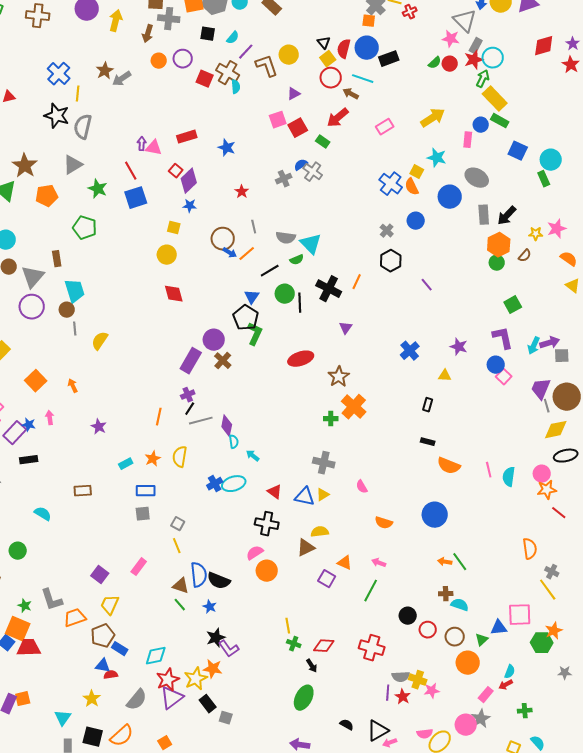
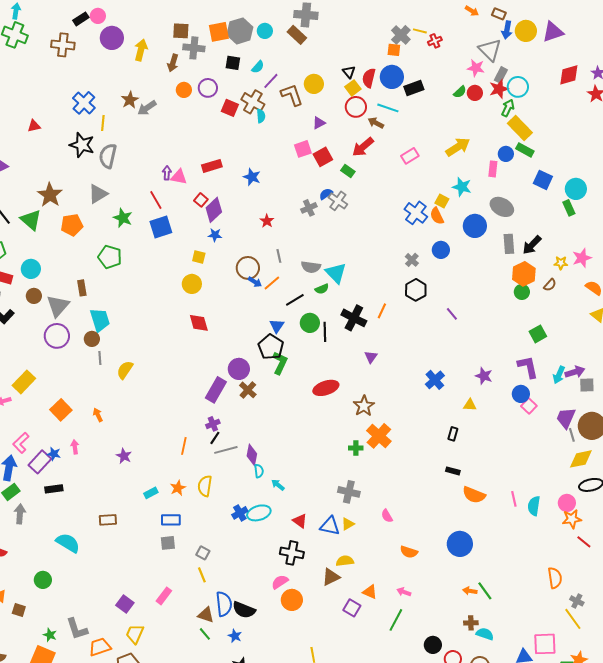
cyan semicircle: (43, 514) -> (68, 543), size x1.4

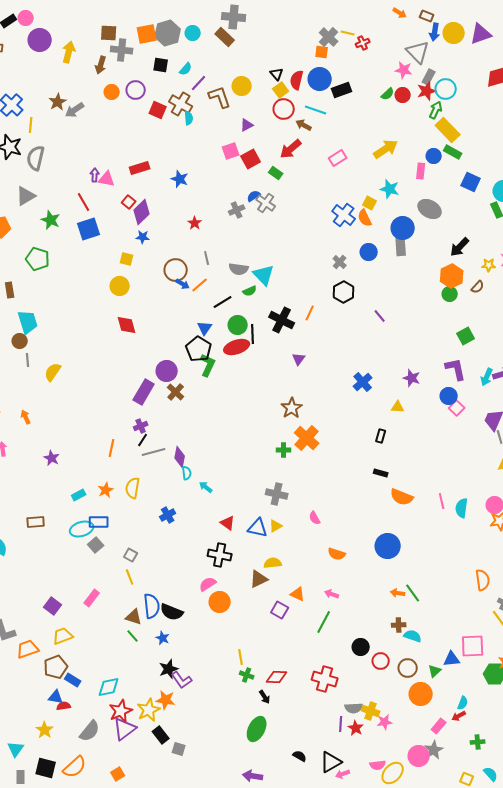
gray rectangle: (509, 244) -> (401, 246), moved
red ellipse: (326, 388) -> (237, 347), moved
cyan ellipse: (259, 513) -> (82, 529), moved
gray square: (168, 543) -> (96, 545), turned -35
yellow trapezoid: (135, 634) -> (63, 636), turned 45

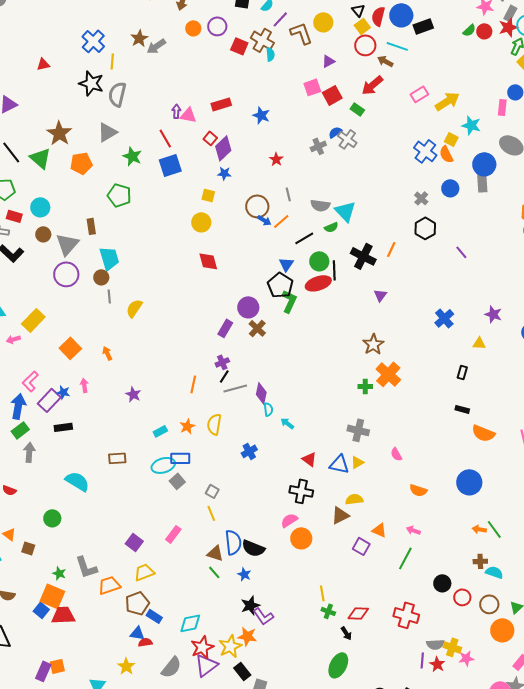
yellow arrow: (386, 149) -> (447, 101), moved
purple rectangle: (144, 392) -> (225, 328), size x0.7

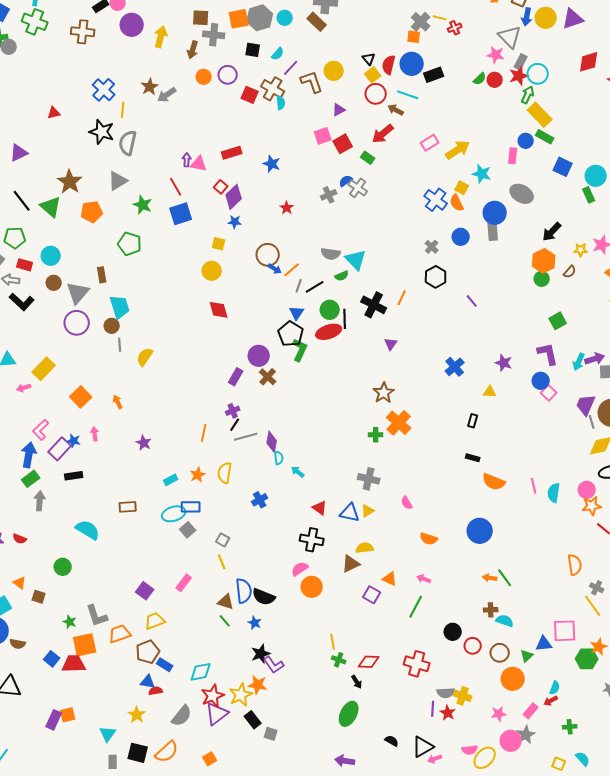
gray line: (288, 194) -> (299, 286), moved, turned 32
orange square: (52, 596) -> (85, 645), moved, turned -35
pink star: (466, 658) -> (499, 714), moved

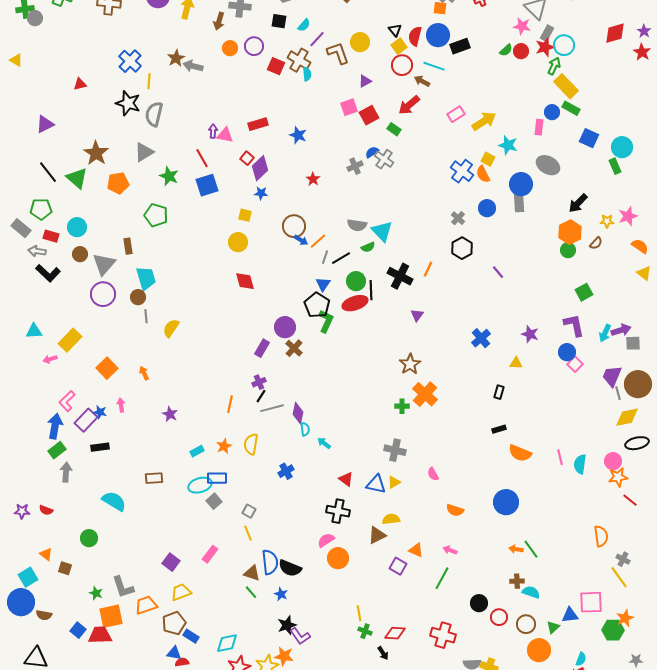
gray arrow: (167, 95) -> (193, 66), turned 48
black rectangle: (473, 458) -> (499, 429), turned -32

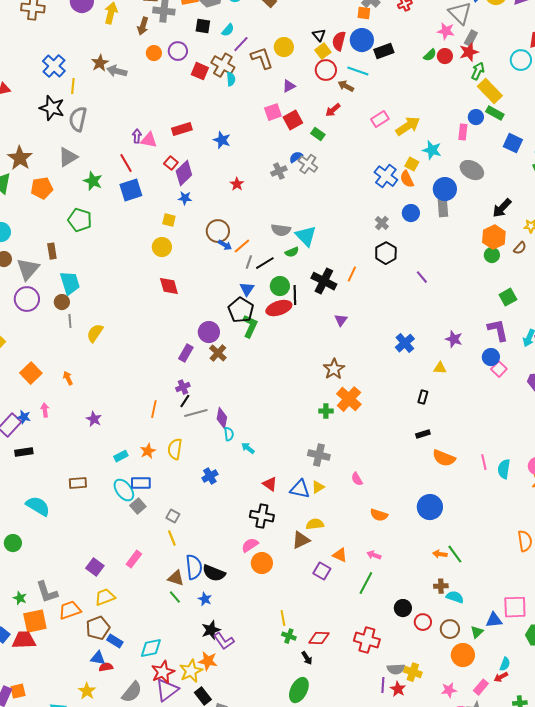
cyan circle: (564, 45) -> (521, 60), moved
red arrow: (409, 105) -> (333, 110), size x0.7
cyan ellipse: (200, 485) -> (124, 490), turned 70

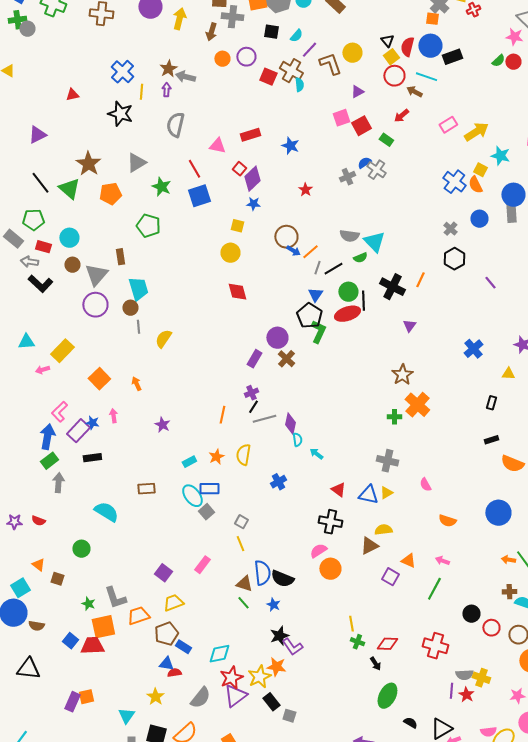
gray semicircle: (78, 119) -> (175, 125), moved
purple arrow: (137, 136) -> (166, 90), moved
green ellipse: (299, 690) -> (387, 696), moved

